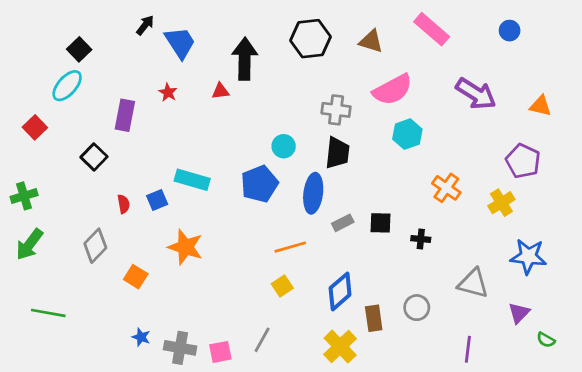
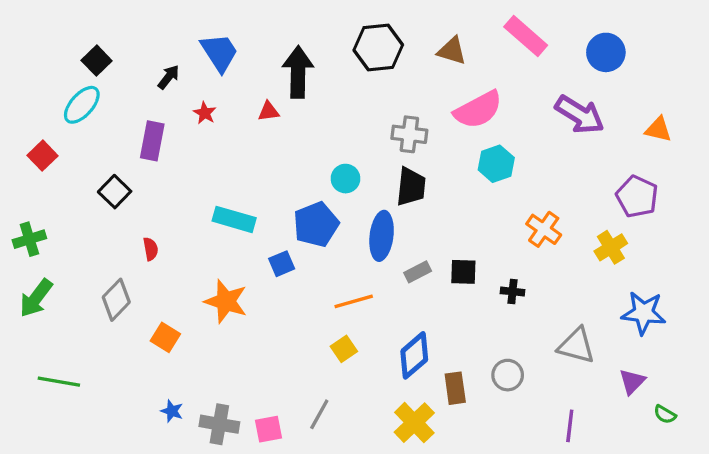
black arrow: (145, 25) -> (169, 77), moved
blue circle: (510, 31) -> (606, 52), moved, size x1.5
blue square: (157, 200) -> (282, 264), moved

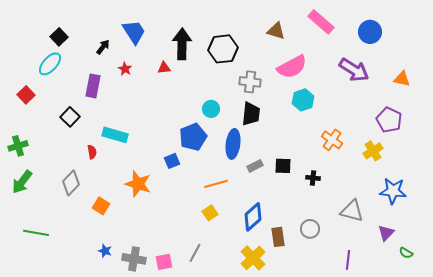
black hexagon: (378, 47) -> (223, 49), moved
cyan rectangle: (234, 219) -> (115, 135), moved

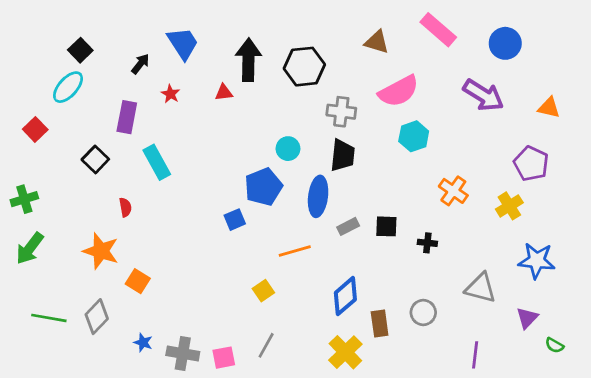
cyan rectangle: (115, 135) -> (157, 162), moved, turned 45
gray diamond: (71, 183) -> (97, 317), moved
orange star: (138, 184) -> (101, 251), moved
yellow square: (210, 213) -> (263, 291), moved

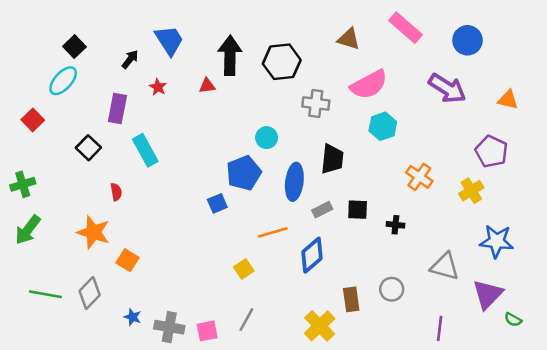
black trapezoid: (343, 155) -> (332, 159), moved
blue diamond: (345, 296) -> (312, 255), moved
purple triangle: (527, 318) -> (488, 294), size x1.5

